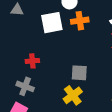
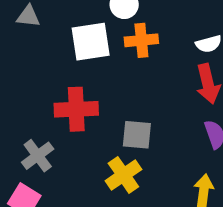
red cross: (32, 61) -> (76, 109), moved, size x1.6
gray cross: (25, 86) -> (38, 156), turned 30

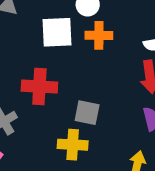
yellow cross: (123, 175) -> (73, 145), turned 32

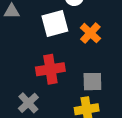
orange cross: (99, 35) -> (90, 33), moved, turned -35

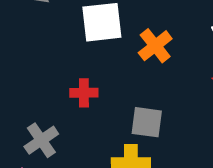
red cross: (50, 69) -> (84, 93), size x0.6

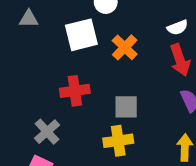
red cross: (84, 93) -> (75, 91), size x1.4

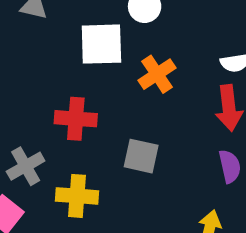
yellow cross: (118, 141) -> (77, 196), moved

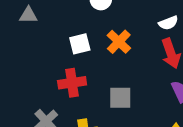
white square: (101, 44) -> (80, 44), moved, size x0.7

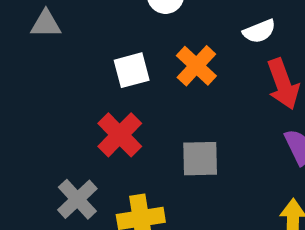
white semicircle: (168, 23) -> (259, 31), moved
red cross: (72, 83) -> (120, 135), turned -36

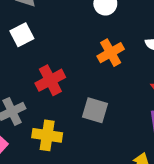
white square: (132, 70) -> (22, 35), moved, turned -30

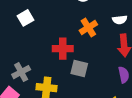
red cross: (50, 80) -> (63, 49), moved, turned 30

